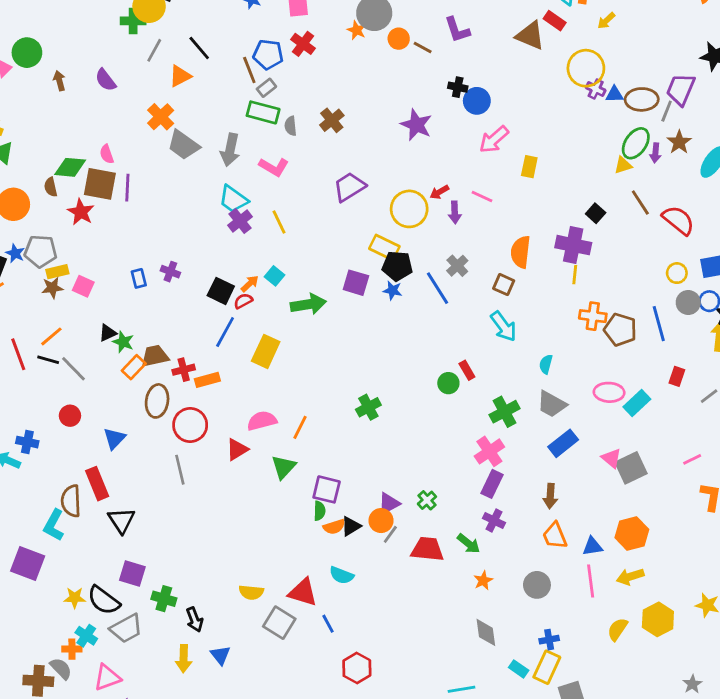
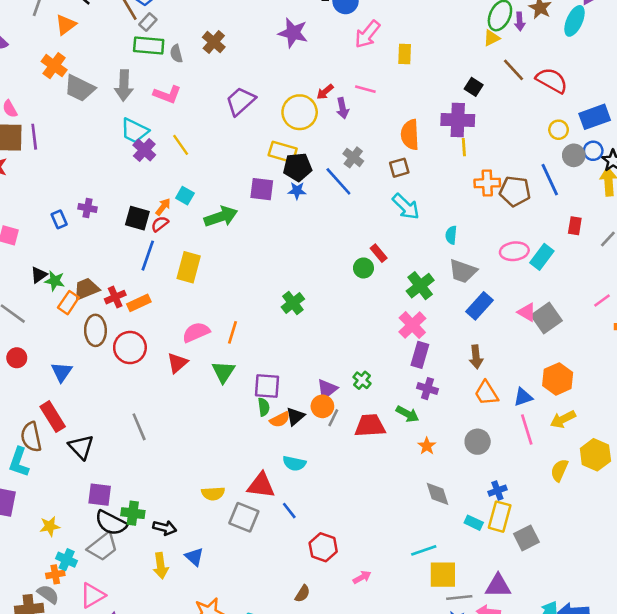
brown square: (504, 285) -> (399, 168), turned -30
gray line: (180, 470) -> (139, 427), moved
black semicircle: (104, 600) -> (111, 523), moved
black arrow: (195, 620) -> (165, 528), turned -45

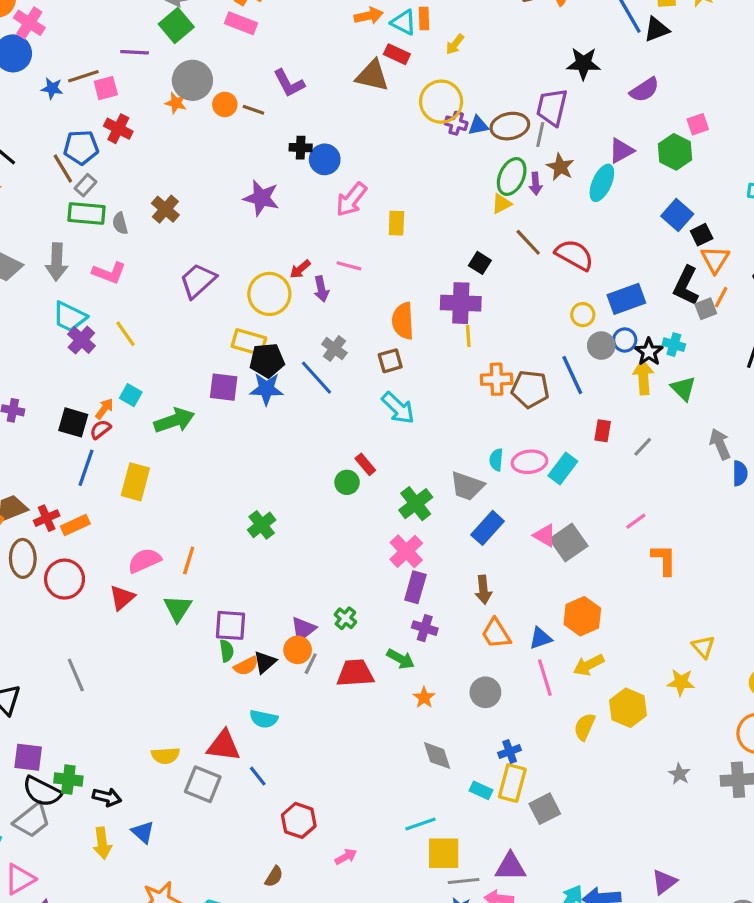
blue star: (297, 191) -> (266, 389), size x1.5
cyan semicircle: (451, 235) -> (496, 460), moved

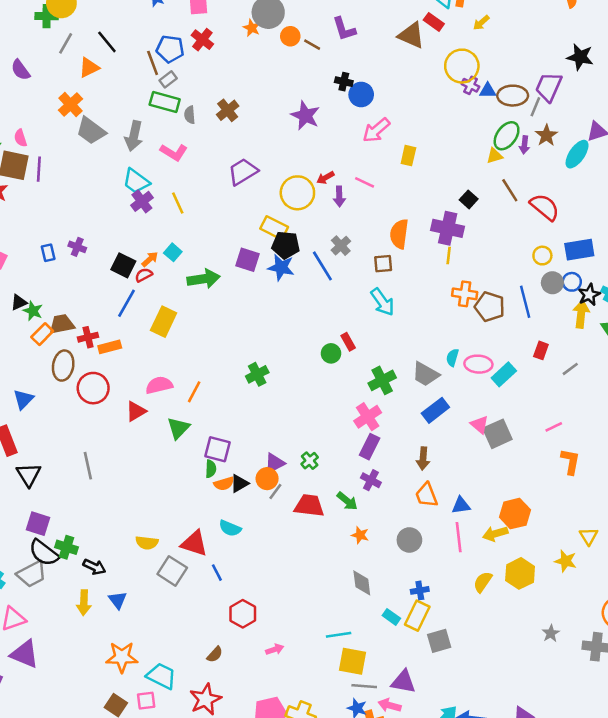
orange hexagon: (582, 616) -> (515, 514), moved
orange star: (424, 698) -> (360, 535), turned -30

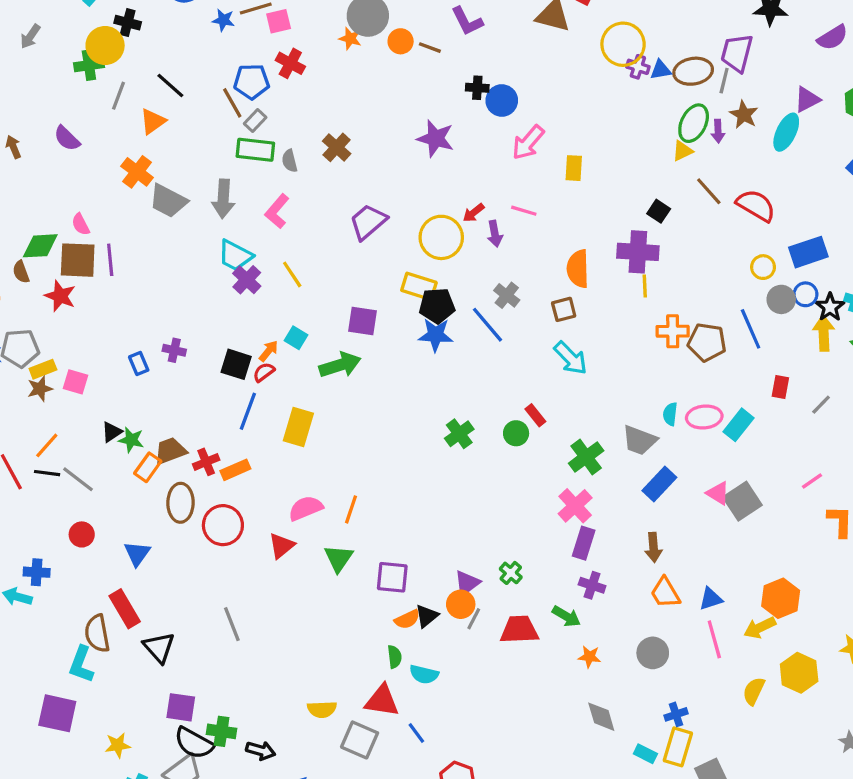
pink L-shape: (174, 152) -> (277, 211), turned 108
purple square: (247, 260) -> (362, 321), moved
green cross: (257, 374) -> (459, 434), moved
green semicircle: (211, 469) -> (395, 657), moved

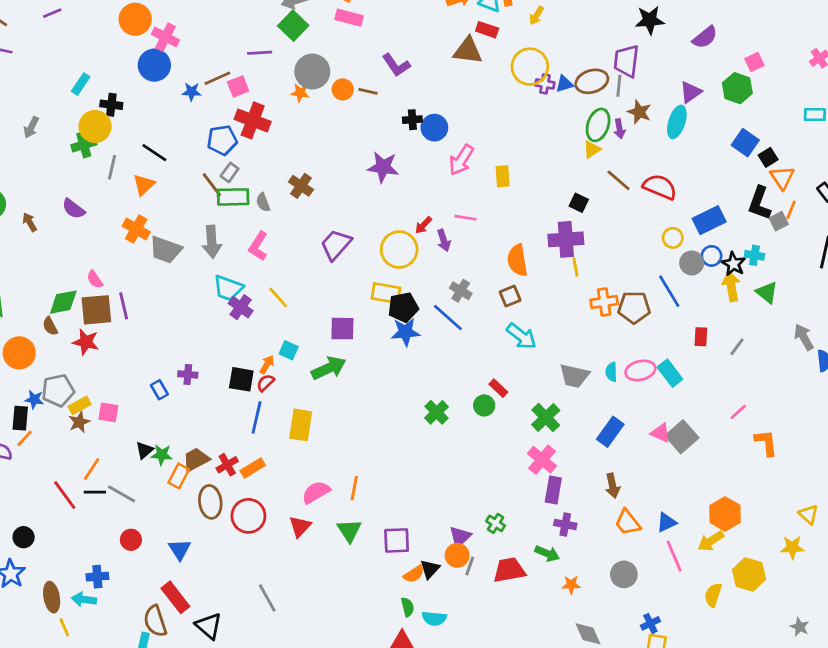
red cross: (290, 63) -> (253, 120), size x1.4
brown line: (232, 103) -> (212, 185), moved
cyan rectangle: (738, 425) -> (670, 373), turned -68
gray trapezoid: (640, 440) -> (574, 376), moved

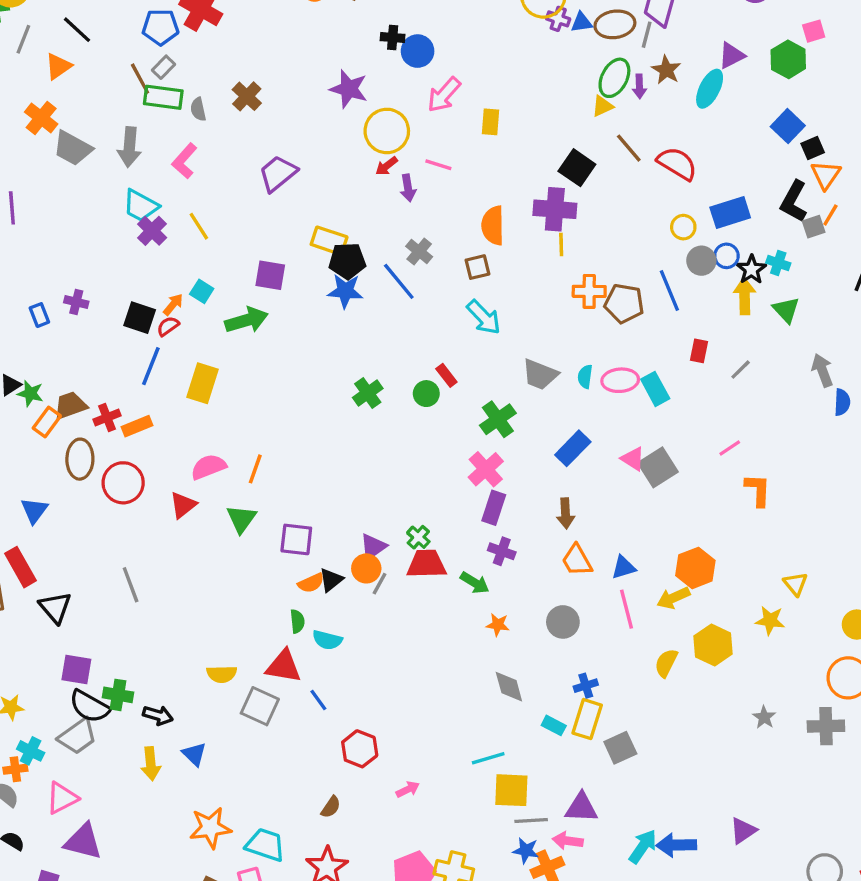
black square: (579, 203) -> (577, 168), size x1.5
yellow circle: (399, 249) -> (387, 131), moved
red trapezoid: (509, 570) -> (426, 564), moved

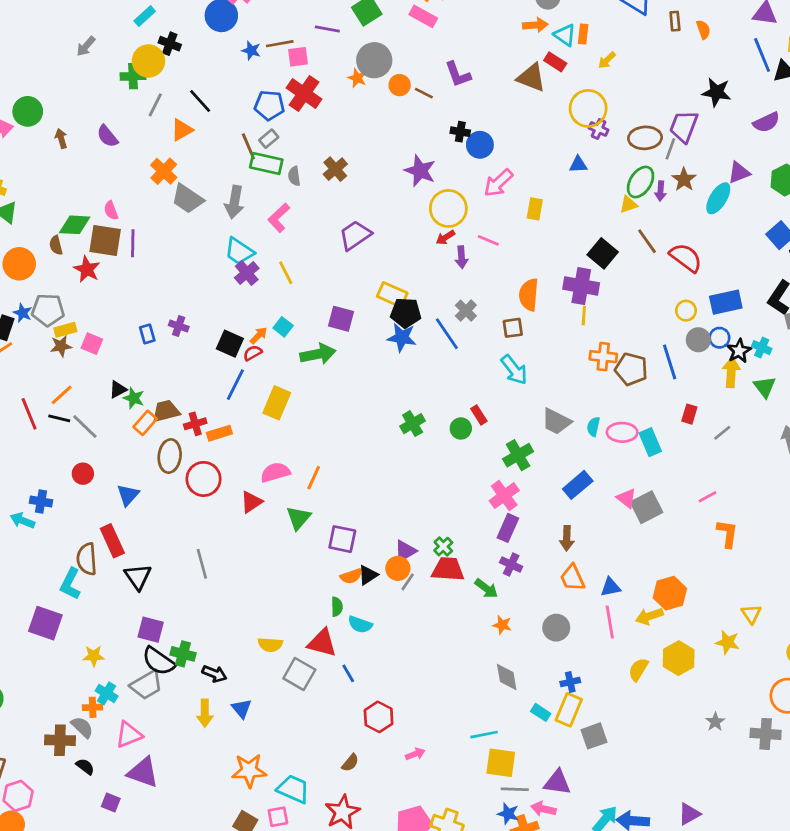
blue triangle: (582, 22) -> (578, 165), moved

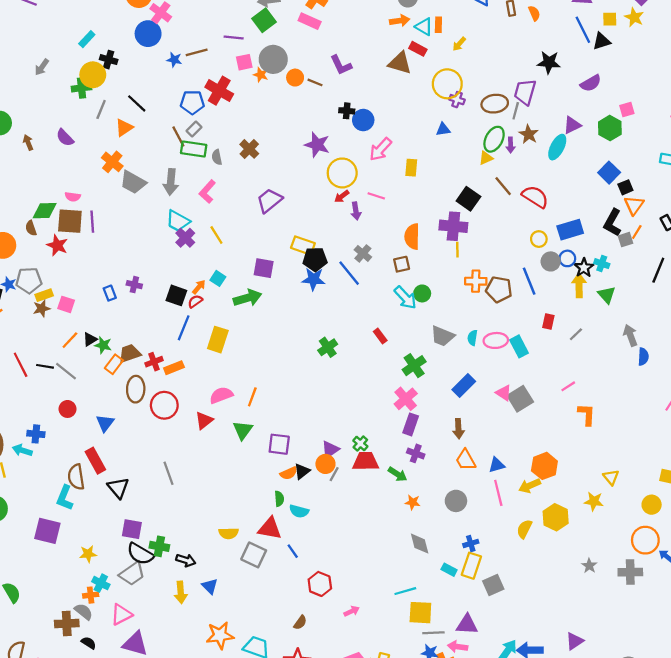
pink square: (298, 57) -> (244, 62), moved
pink semicircle: (111, 210) -> (73, 197), turned -56
orange line: (62, 395) -> (70, 340), moved
green circle: (461, 428) -> (422, 293), moved

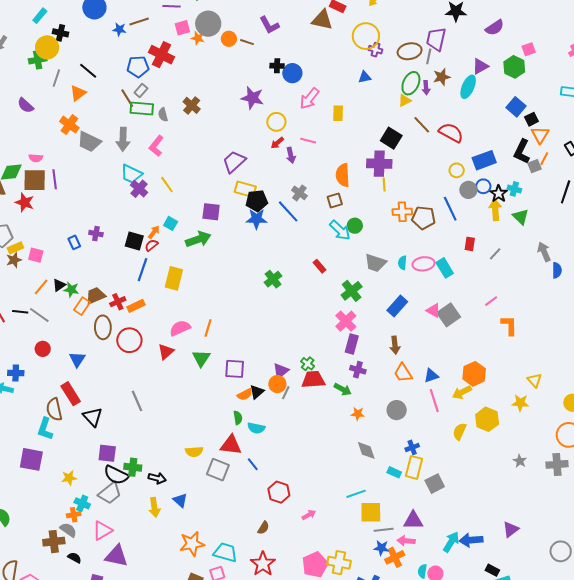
brown star: (529, 134) -> (442, 77), turned 30
yellow circle: (342, 173) -> (276, 122), size x0.7
purple trapezoid: (269, 200) -> (234, 162), moved

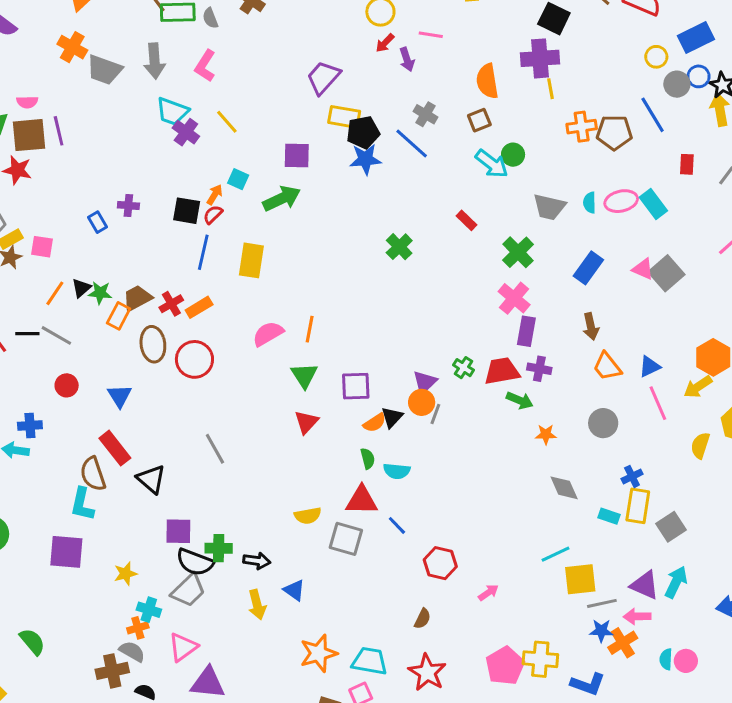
red triangle: (166, 352) -> (306, 422), moved
red trapezoid: (313, 380) -> (502, 371), moved
purple triangle: (413, 520) -> (645, 585), turned 30
cyan arrow: (451, 542) -> (676, 582), moved

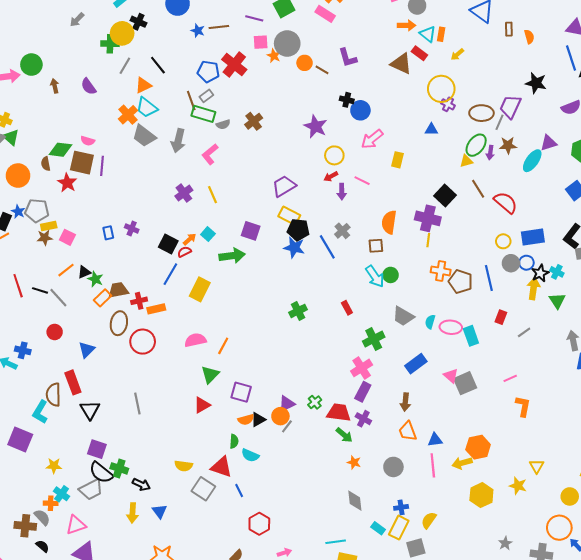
gray semicircle: (210, 18) -> (223, 124), turned -104
cyan trapezoid: (172, 111) -> (147, 108), moved
yellow semicircle: (700, 445) -> (429, 520), moved

